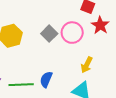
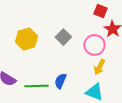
pink circle: (72, 33) -> (94, 45), moved

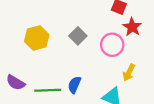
yellow arrow: (99, 67) -> (129, 73), moved

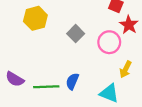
yellow hexagon: (37, 38) -> (35, 18), moved

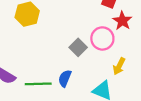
gray square: (76, 34) -> (78, 47), moved

